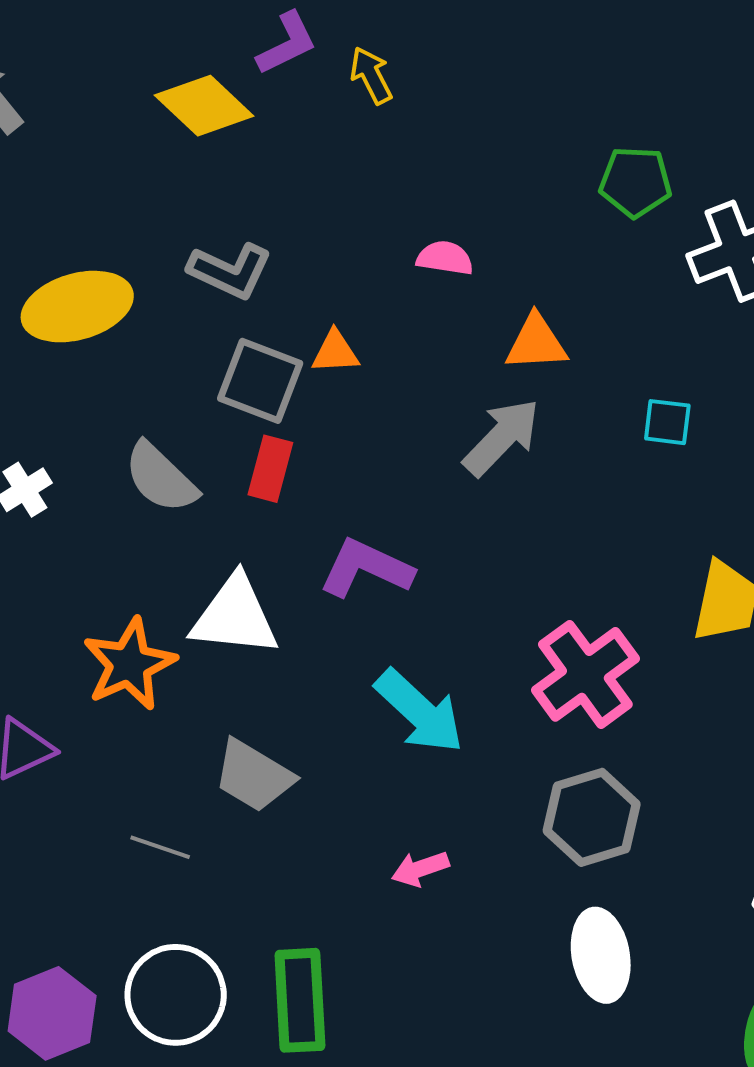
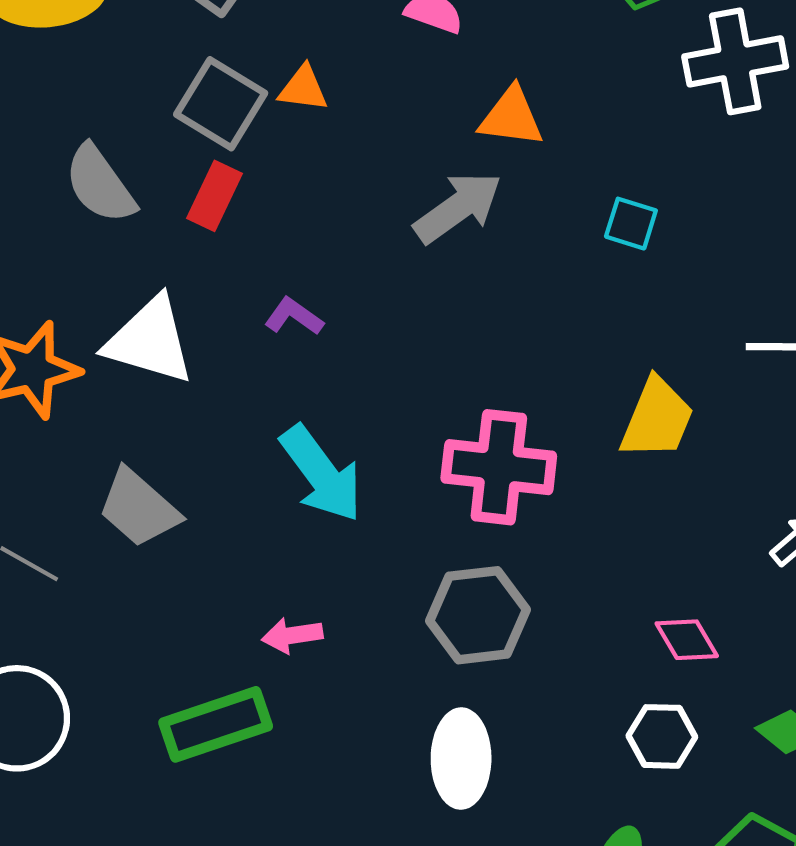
purple L-shape: (366, 568) -> (294, 316), size x0.6
pink cross: (585, 674) -> (499, 467), turned 32
green rectangle: (300, 1000) -> (216, 724), moved, turned 64

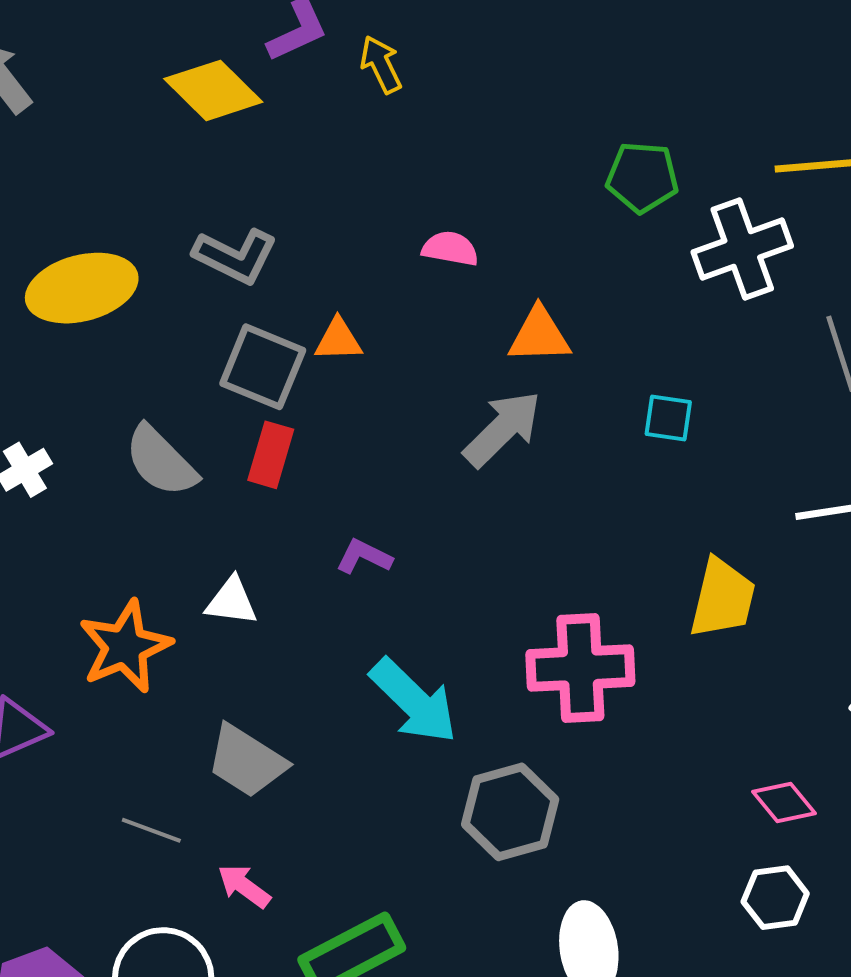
white triangle: (150, 341) -> (232, 601), size x0.6
gray hexagon: (478, 615) -> (510, 812), moved
pink arrow: (292, 635) -> (244, 886), moved, turned 54

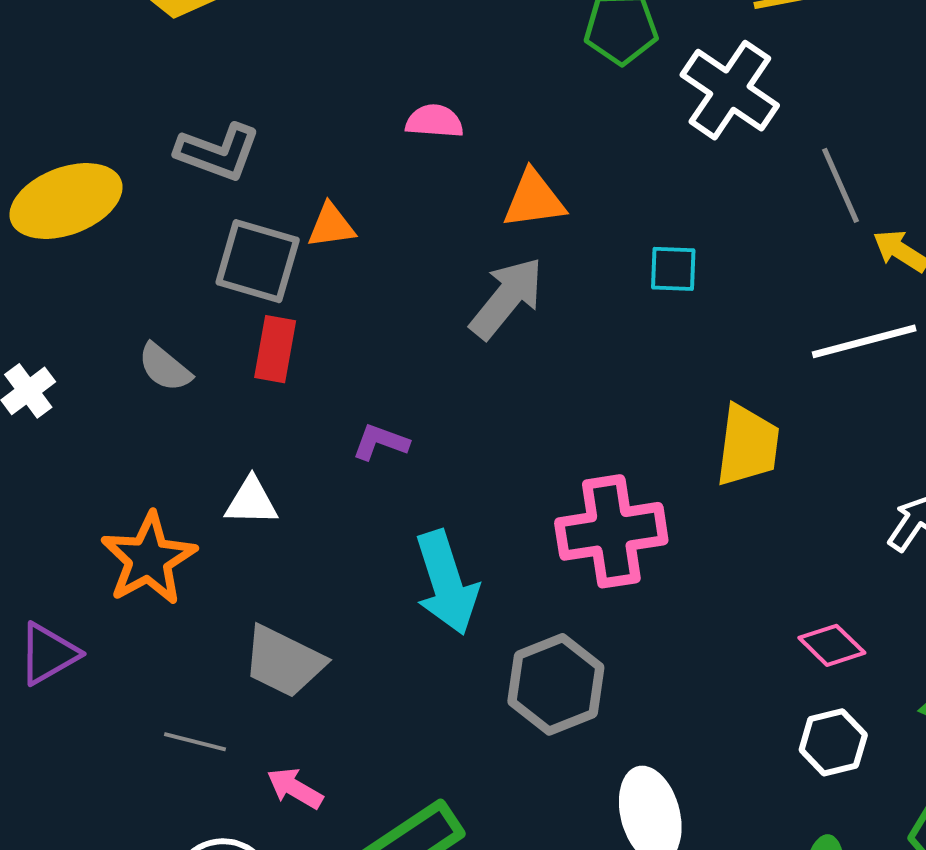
white cross: (742, 249) -> (730, 90), turned -30
gray semicircle: (161, 461) -> (165, 367), size x0.7
cyan arrow: (414, 701) -> (446, 583), turned 34

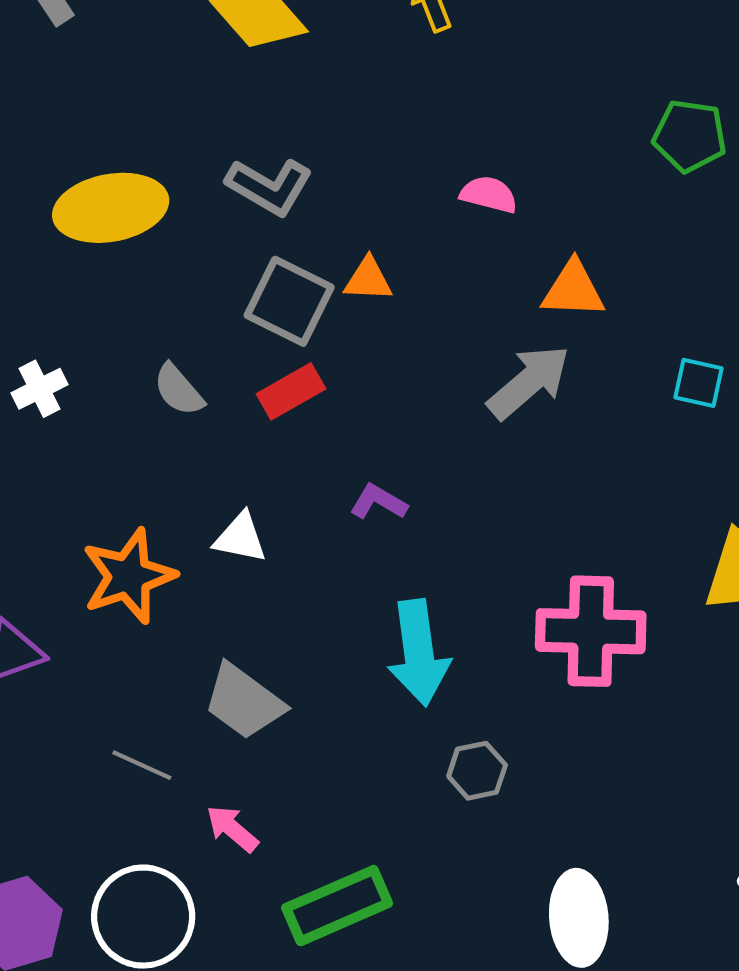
red rectangle: (275, 349) -> (291, 391), turned 40
gray hexagon: (556, 684) -> (477, 771), moved, size x0.6

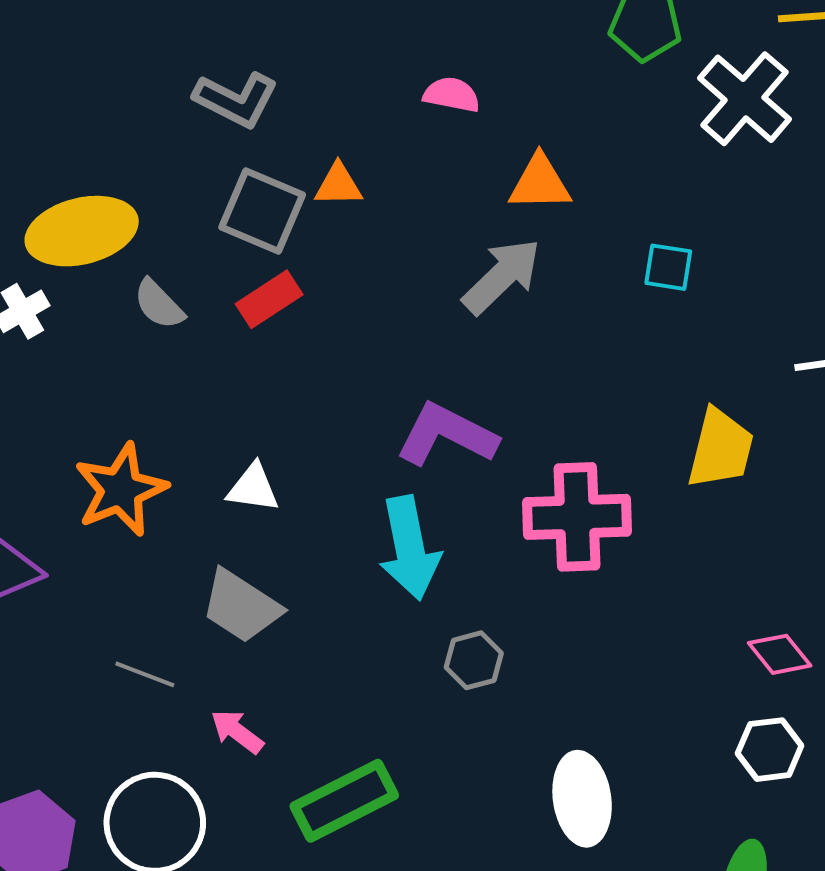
yellow ellipse: (111, 208) -> (82, 231), moved
purple L-shape: (378, 502) -> (447, 435), moved, size x1.8
white triangle: (240, 538) -> (253, 488), moved

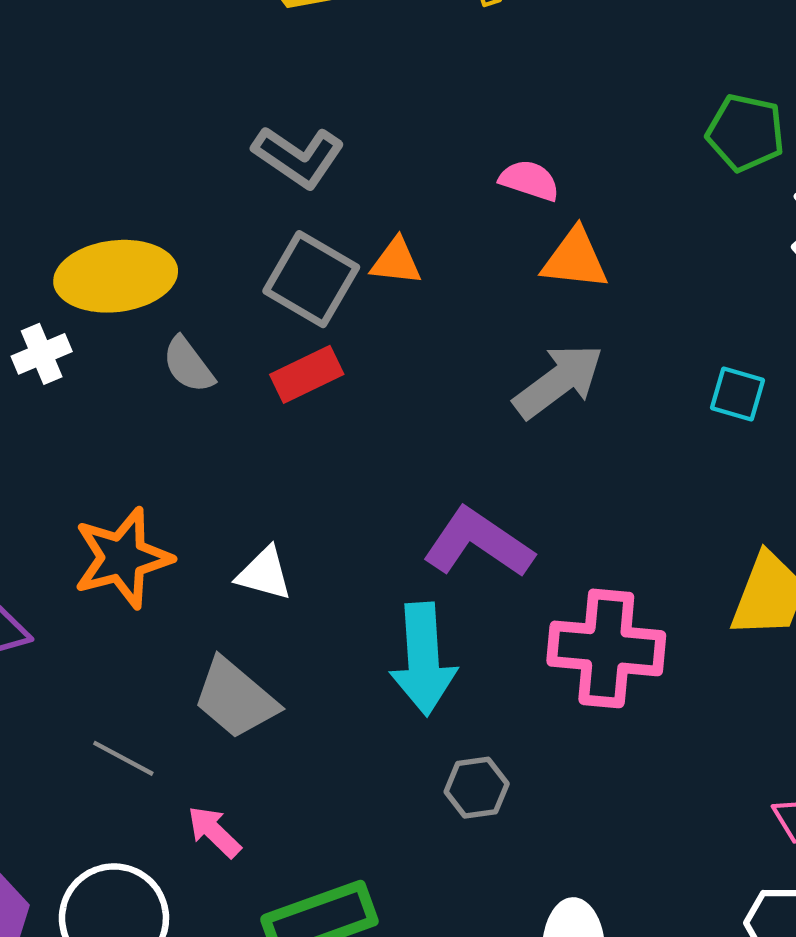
orange triangle: (540, 183) -> (575, 259), moved

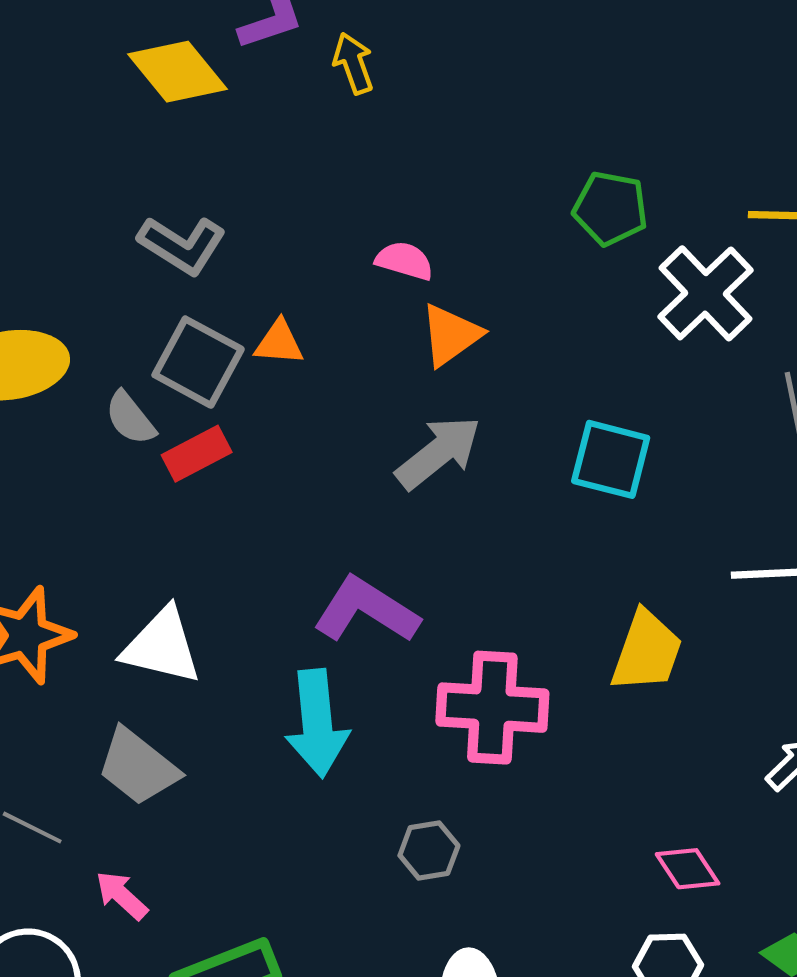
orange triangle: (575, 259) -> (451, 335), turned -40
gray semicircle: (188, 365) -> (130, 418), moved
cyan square: (738, 394) -> (611, 459), size x1.5
white triangle: (264, 574) -> (162, 646), size x1.5
gray hexagon: (477, 788) -> (429, 851), moved

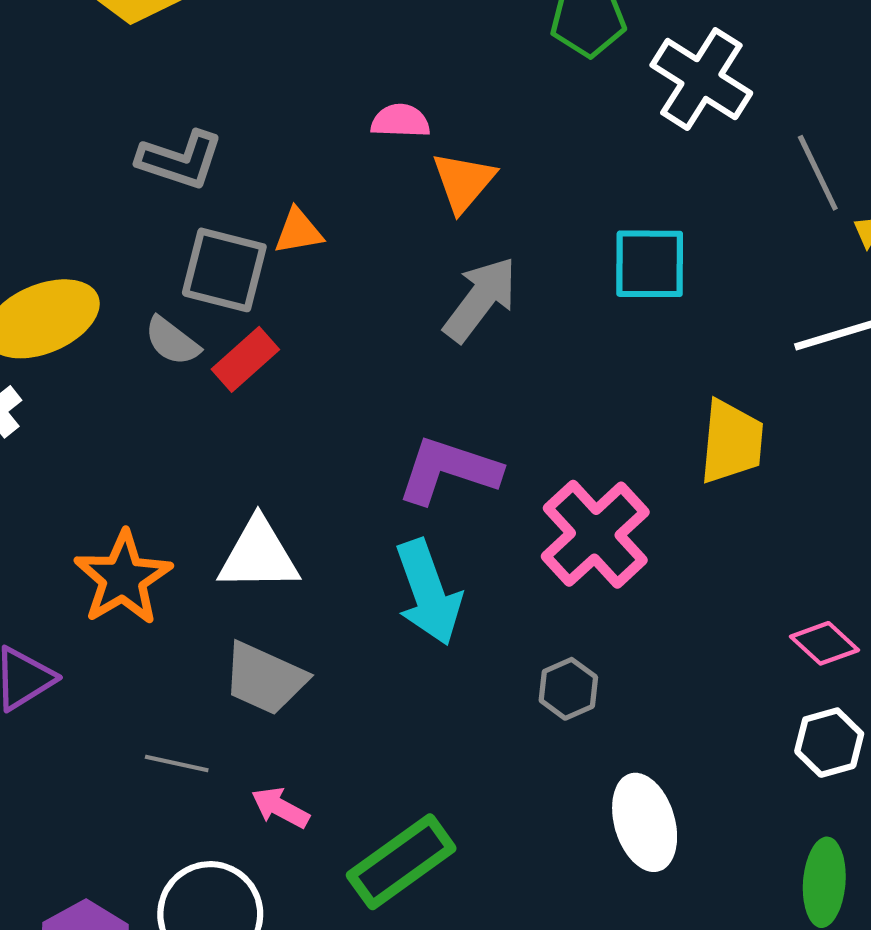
pink cross: (492, 708) -> (595, 534), turned -32

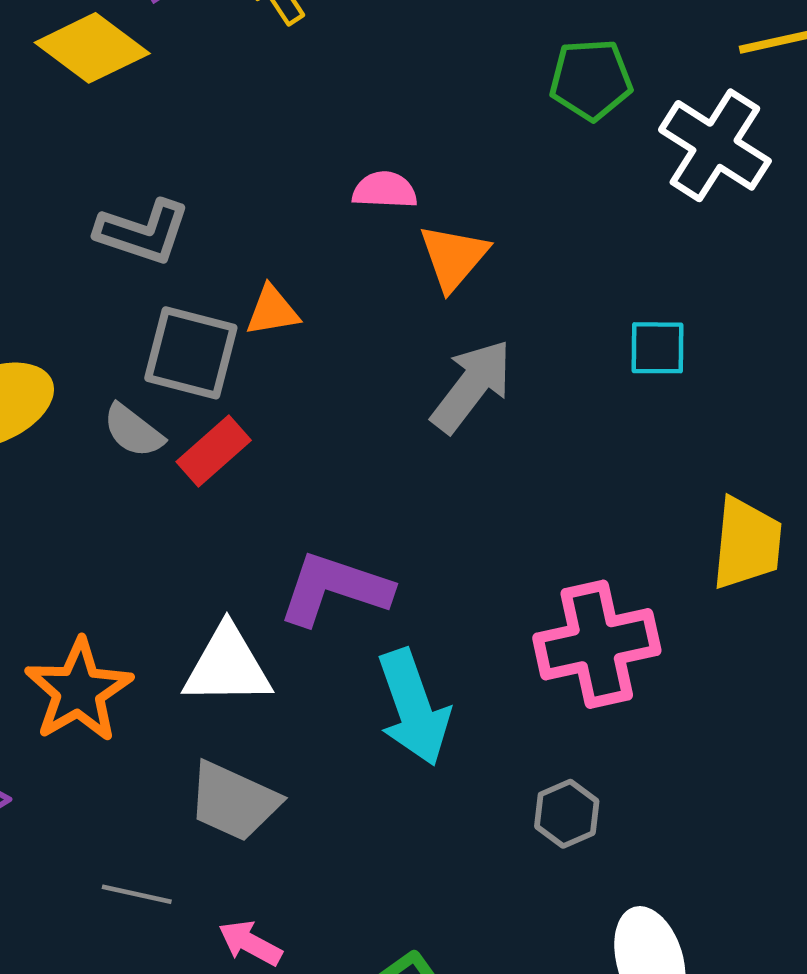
cyan square: (650, 264) -> (657, 348), size x0.7
purple L-shape: (449, 470) -> (335, 589), moved
pink cross: (595, 534) -> (597, 644), turned 30

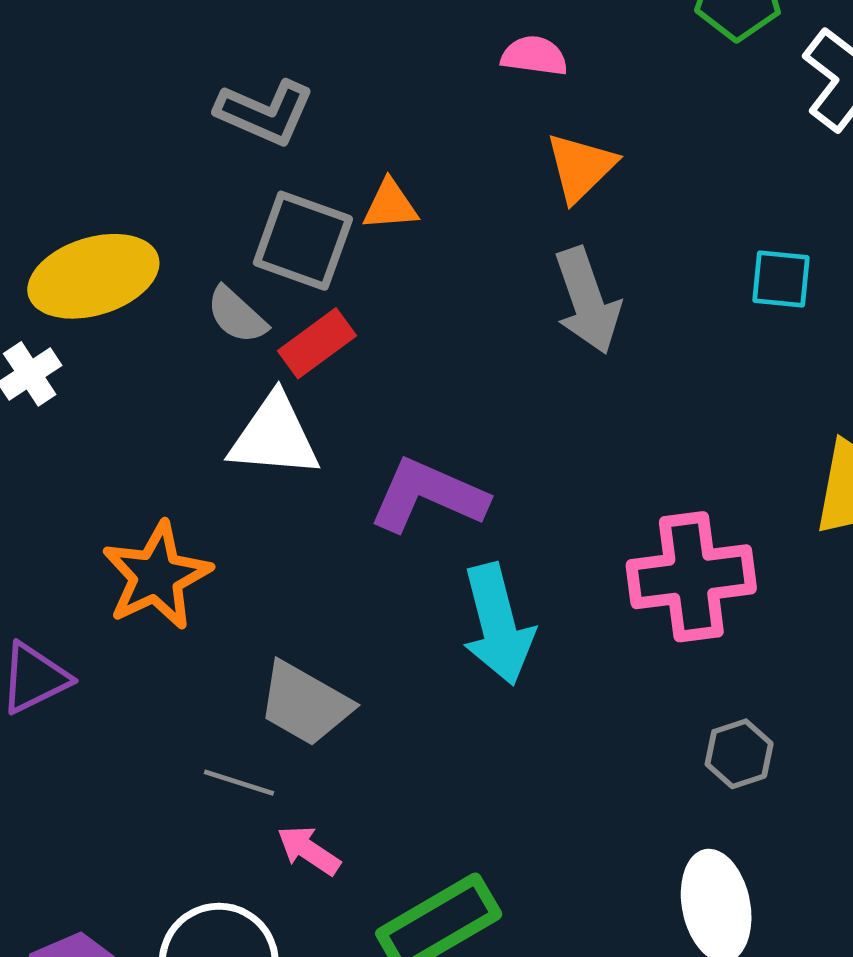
pink semicircle: (385, 190) -> (534, 56), moved
gray arrow: (472, 386) -> (587, 301), turned 118
white triangle: (227, 666) -> (274, 436), moved
gray hexagon: (567, 814) -> (739, 754), moved
gray line: (137, 894) -> (239, 783), moved

